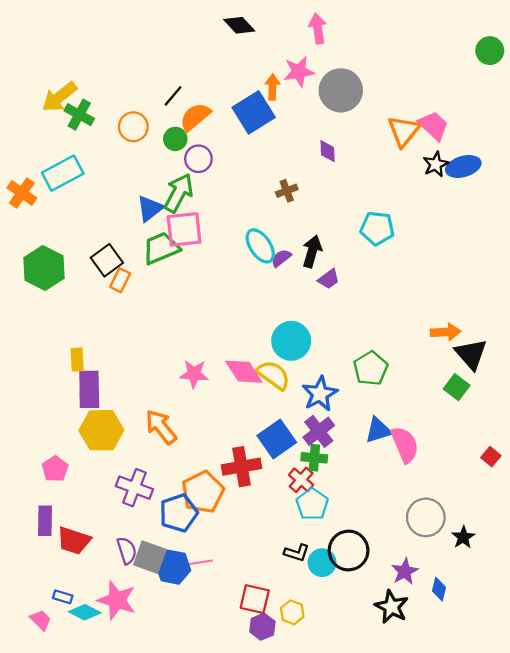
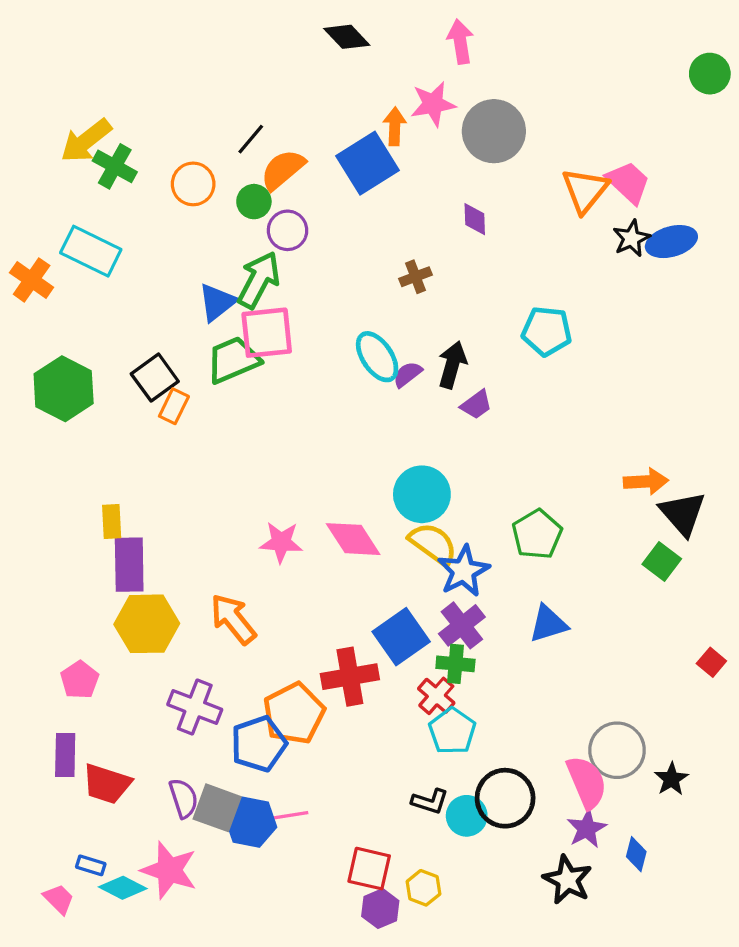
cyan rectangle: (63, 173) -> (91, 251), turned 54
yellow semicircle: (273, 375) -> (433, 544), moved
pink semicircle: (405, 445) -> (587, 782), moved

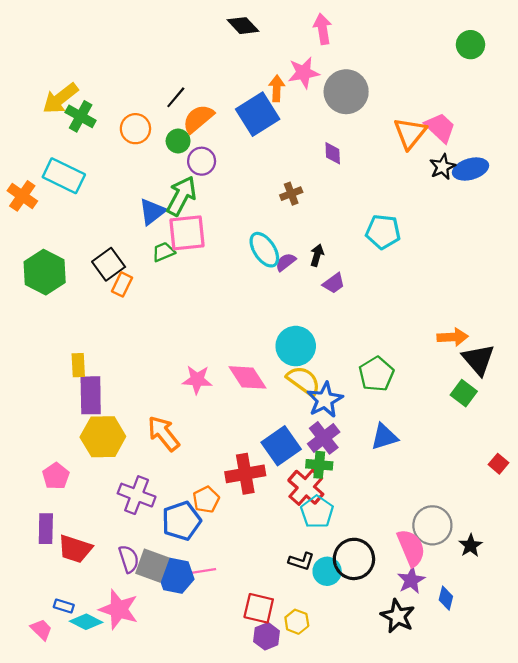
green circle: (710, 74) -> (470, 45), moved
green trapezoid: (233, 360) -> (163, 252), size x0.6
black arrow: (452, 365) -> (317, 255), size x0.7
red cross: (436, 696) -> (306, 487), size x1.4
orange pentagon: (294, 713) -> (206, 500), size x0.6

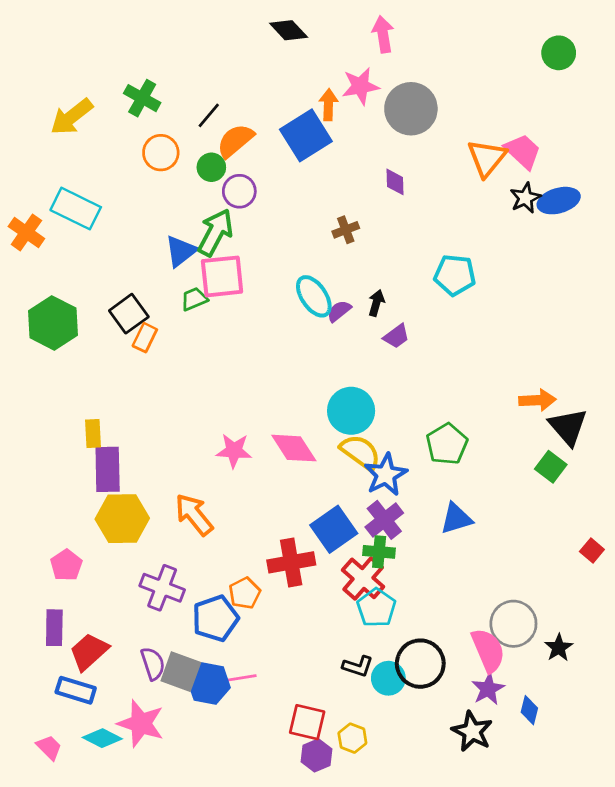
green cross: (81, 116) -> (142, 98), moved
red trapezoid: (75, 549) -> (89, 652), turned 120
blue rectangle: (64, 606) -> (76, 690), moved, size x1.6

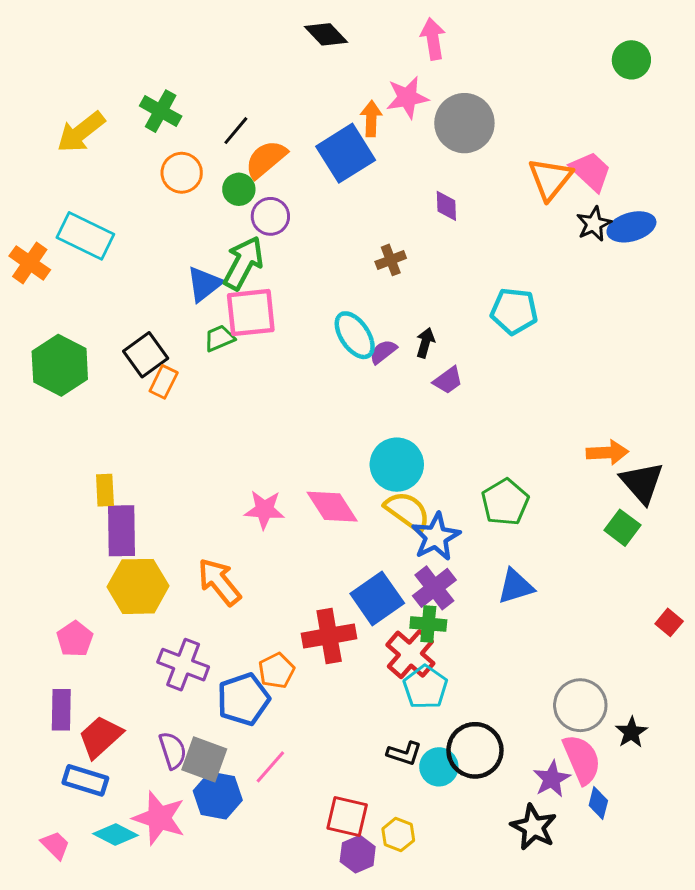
pink semicircle: (488, 650) -> (582, 759), moved
pink line: (239, 678) -> (270, 767), turned -40
blue hexagon: (209, 684) -> (218, 795), moved

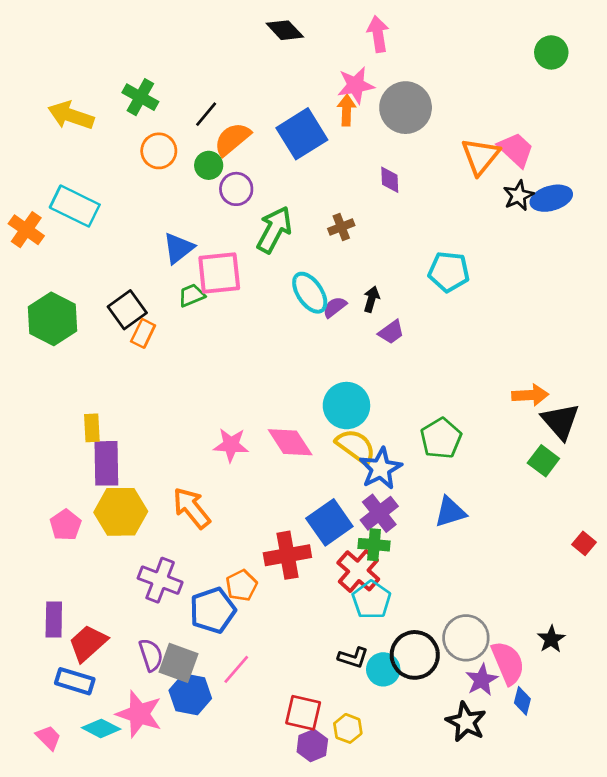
orange arrow: (371, 119) -> (346, 110), moved
yellow arrow: (81, 132) -> (71, 115), turned 57
green arrow: (243, 263) -> (274, 230), moved
pink pentagon: (75, 639) -> (66, 525), moved
gray circle: (580, 705) -> (466, 638), moved

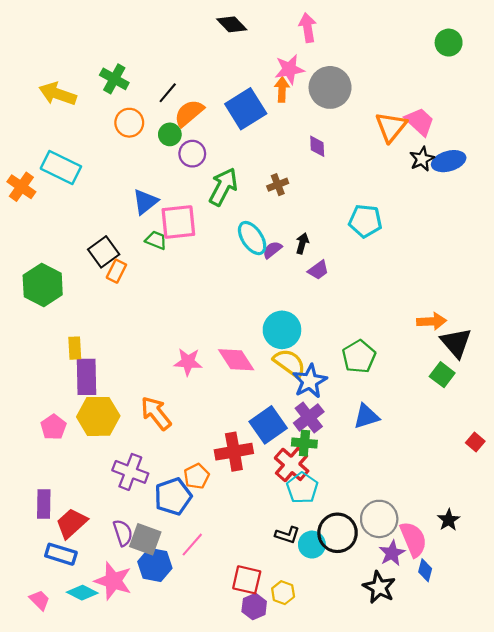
green trapezoid: (192, 295) -> (156, 240), turned 45
green hexagon: (52, 319) -> (43, 285), moved

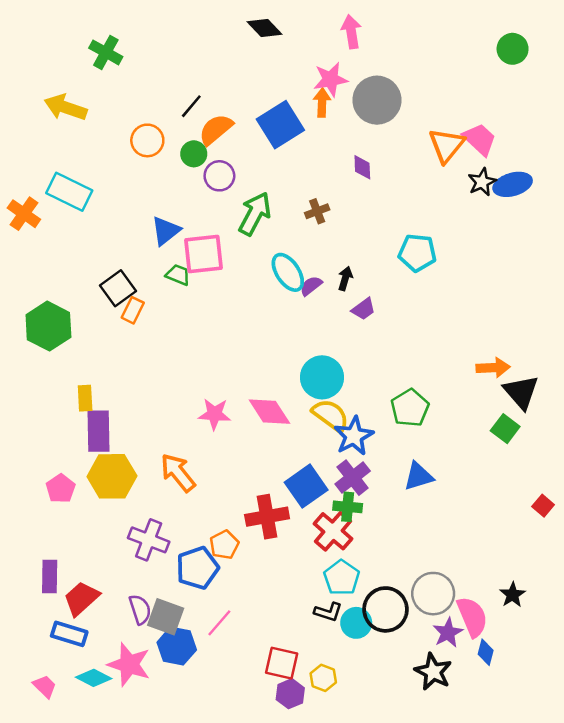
green cross: (114, 79) -> (106, 52), moved
cyan pentagon: (302, 488) -> (342, 578), moved

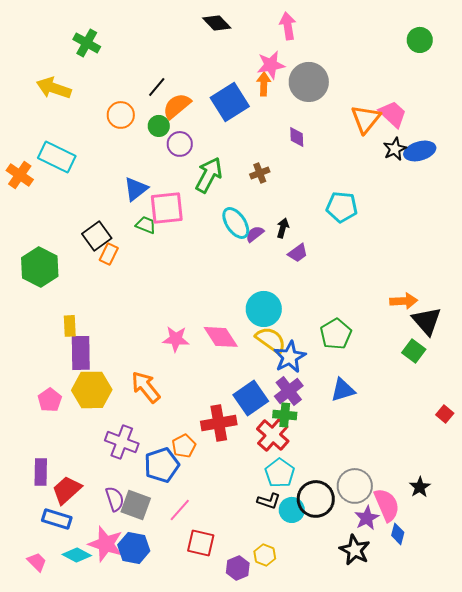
blue hexagon: (177, 646) -> (134, 548), moved
red square: (282, 663) -> (201, 543), moved

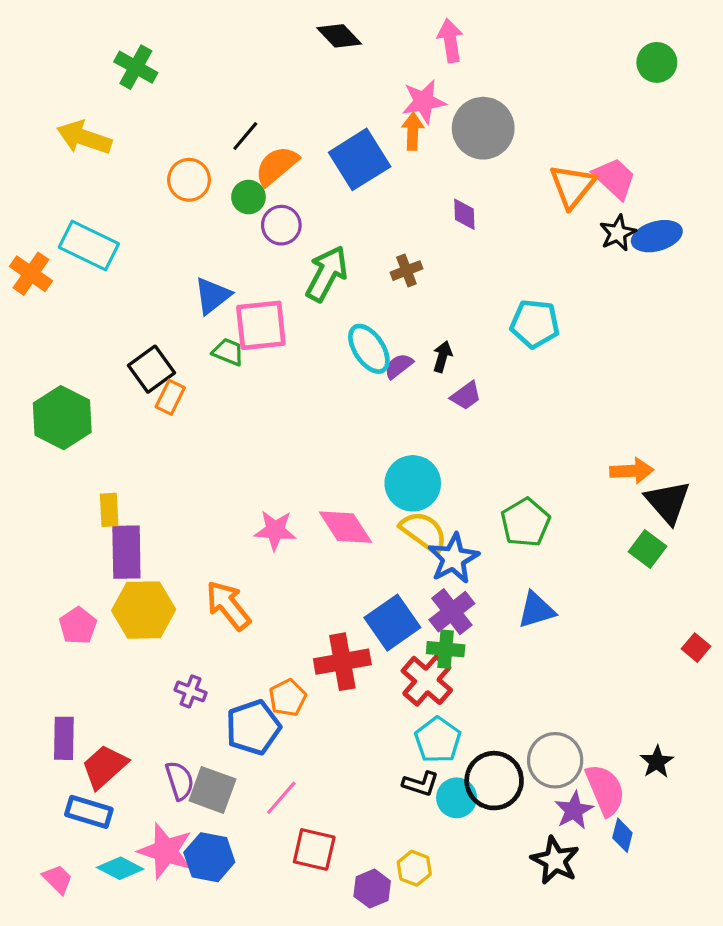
purple cross: (122, 442) -> (191, 691), size x0.6

